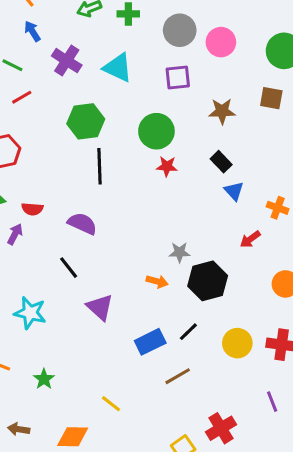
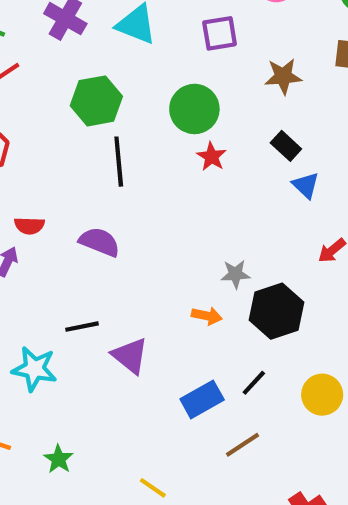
red star: (167, 166) -> (212, 157), turned 30
black line: (69, 268) -> (82, 327), moved, turned -60

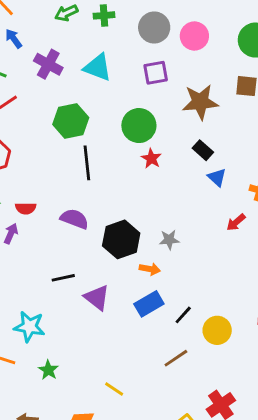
brown star: (283, 76) -> (200, 102), size x1.4
black hexagon: (277, 311) -> (121, 239), moved
cyan star: (34, 369) -> (29, 327), moved
yellow circle: (322, 395) -> (217, 330), moved
blue rectangle: (202, 399) -> (149, 304), moved

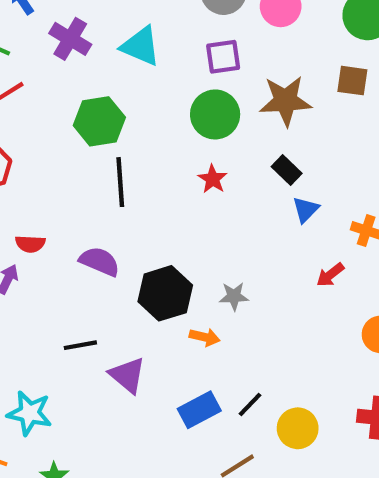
green circle: (139, 126) -> (215, 114), moved
blue triangle: (217, 177) -> (306, 210), turned 30
blue rectangle: (149, 304) -> (199, 410), moved

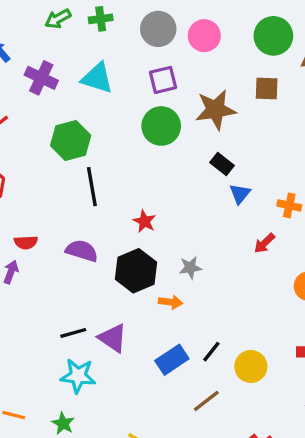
red star: (213, 179) -> (144, 221), moved
black line: (80, 345) -> (73, 333), moved
cyan star: (29, 413) -> (78, 376), moved

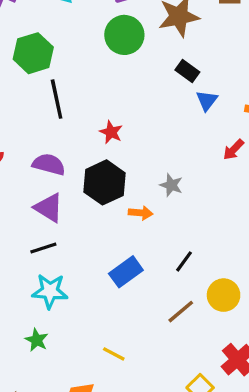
gray star: (190, 268) -> (171, 185), moved, turned 30
purple triangle: (113, 338) -> (49, 208), moved
blue rectangle: (172, 360) -> (126, 272), moved
yellow circle: (251, 367) -> (224, 295), moved

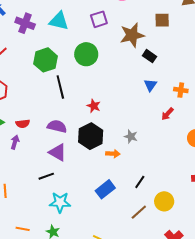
green circle: (124, 35) -> (86, 54), moved
black rectangle: (187, 71) -> (149, 56), moved
black line: (43, 248) -> (46, 176), moved

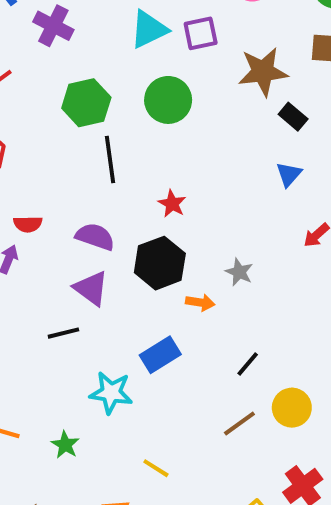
cyan triangle: (59, 21) -> (149, 29), moved, turned -45
blue rectangle: (105, 189) -> (160, 355), moved
cyan star: (60, 202) -> (111, 393), moved

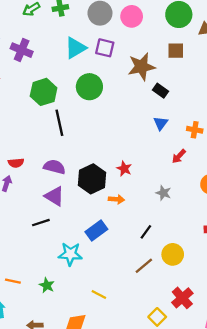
purple square: (201, 33) -> (105, 48), turned 30
red star: (172, 204) -> (124, 169), moved
gray star: (239, 272) -> (163, 193), moved

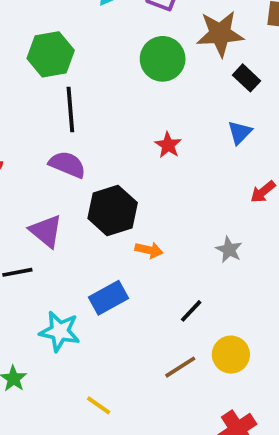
green circle: (89, 87) -> (163, 59), moved
purple semicircle: (54, 167) -> (67, 164), moved
red star: (124, 169) -> (168, 145), moved

